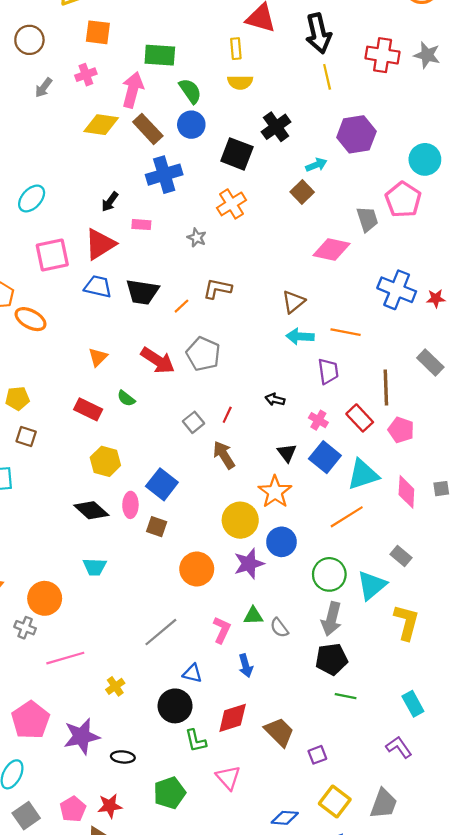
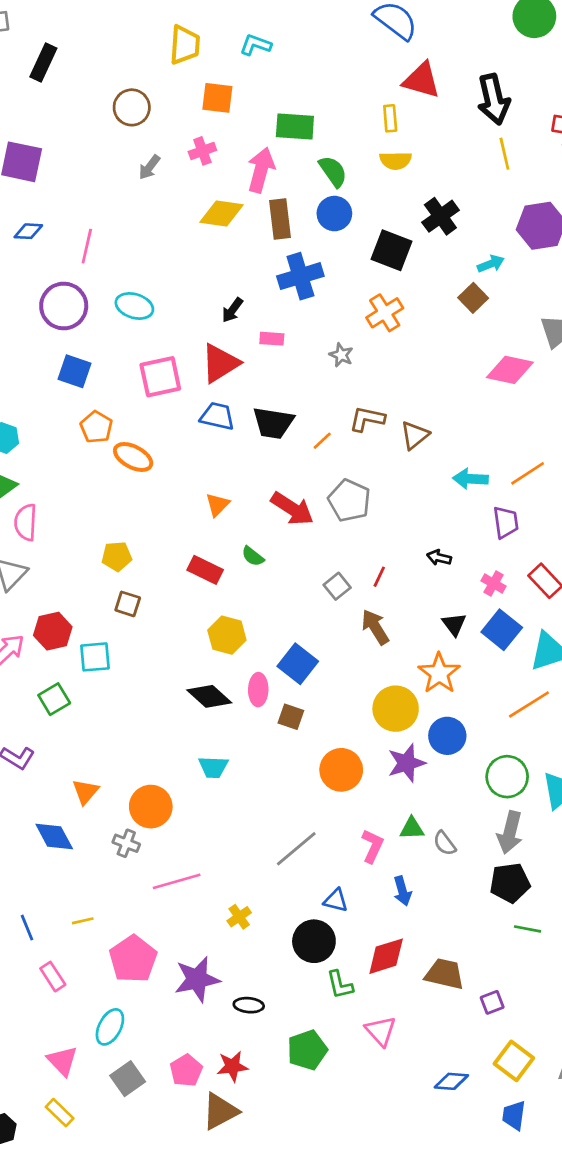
brown rectangle: (148, 129) -> (280, 219), turned 36
cyan ellipse: (32, 199) -> (134, 306), turned 64
brown triangle: (293, 302) -> (415, 435), moved
orange line: (346, 332) -> (528, 473), turned -44
brown trapezoid: (279, 732) -> (445, 974), turned -32

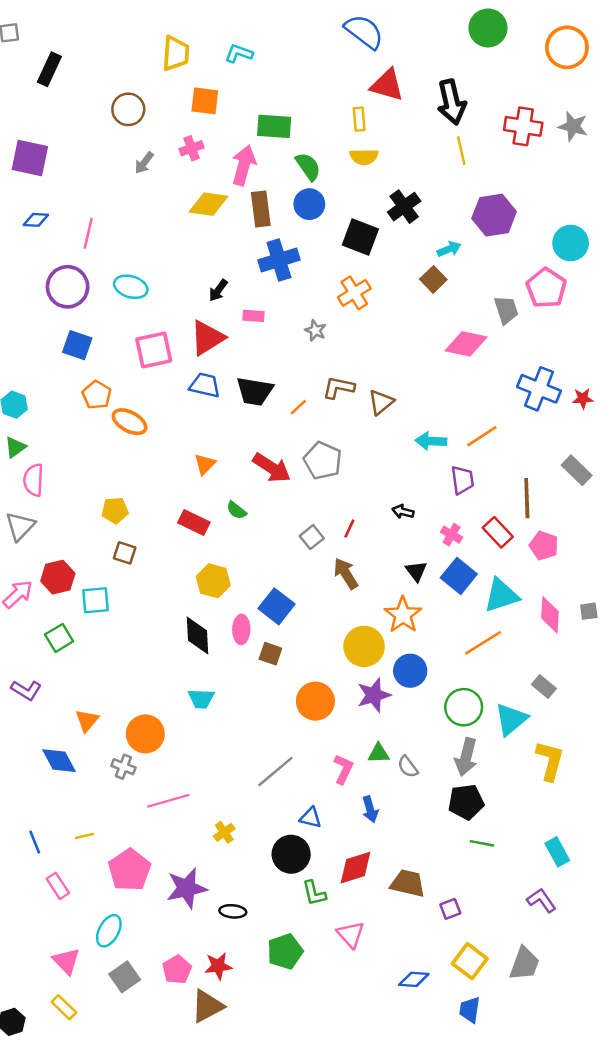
black diamond: (209, 696) -> (198, 635), turned 45

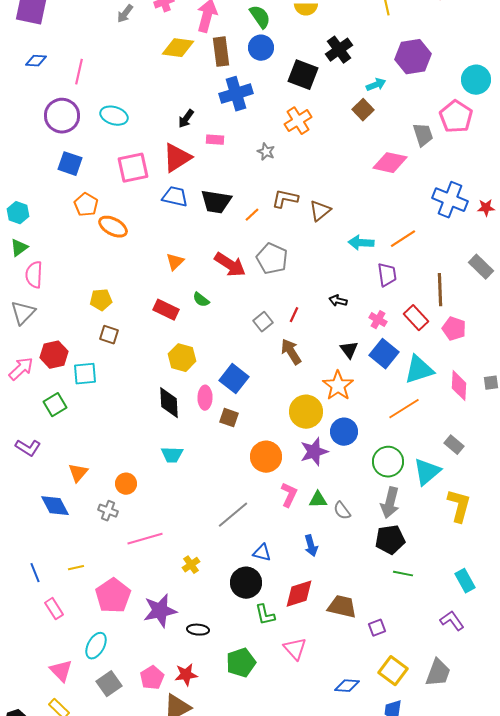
orange circle: (145, 734) -> (126, 484), size x0.7
pink L-shape: (343, 769) -> (289, 495), moved

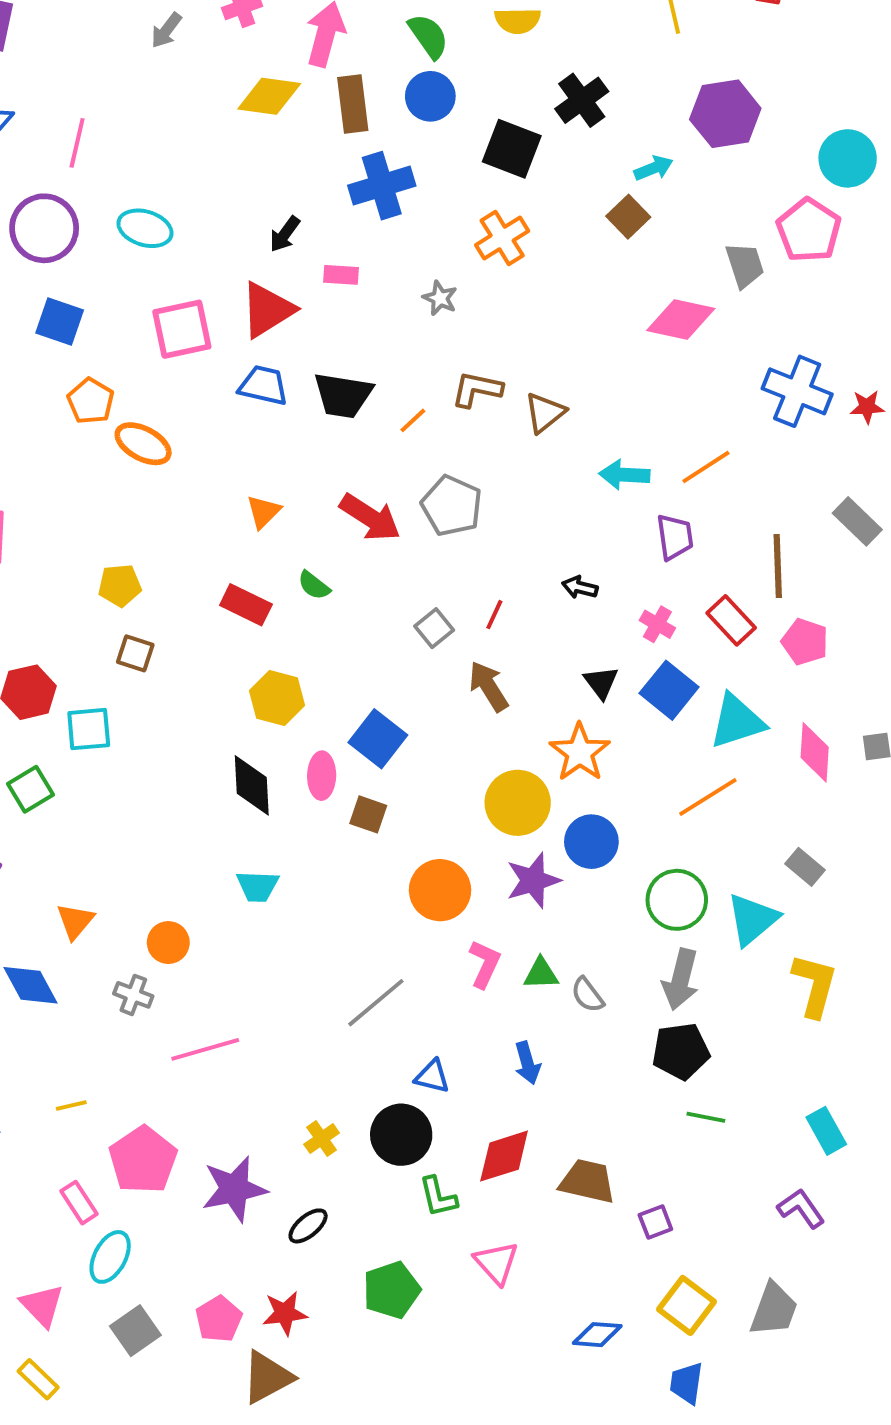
yellow cross: (191, 565) -> (322, 1139), moved
pink rectangle: (54, 609) -> (79, 1203), moved
black ellipse: (198, 630) -> (308, 1226), turned -45

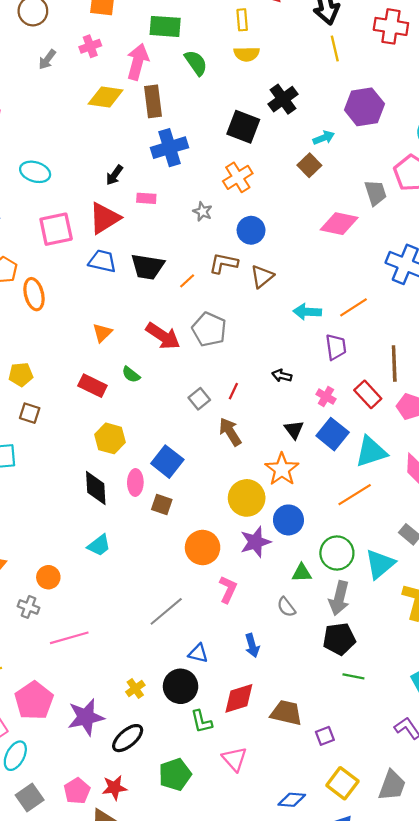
blue circle: (430, 96) -> (251, 230), moved
orange ellipse: (143, 444) -> (34, 294), turned 48
cyan trapezoid: (258, 886) -> (99, 545), turned -40
green triangle: (541, 974) -> (302, 573), moved
black ellipse: (308, 1226) -> (128, 738), size x1.4

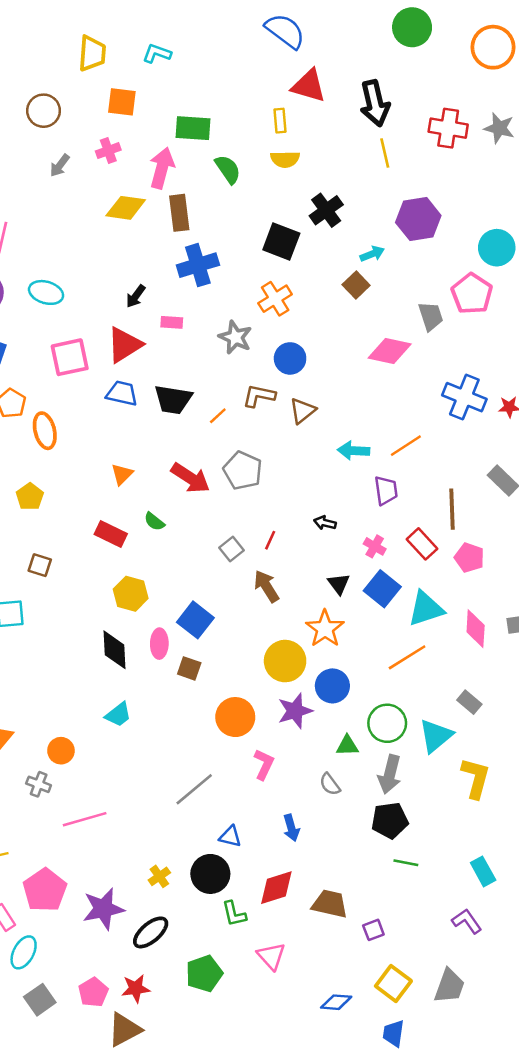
gray star: (203, 212) -> (235, 337), size x1.5
yellow pentagon: (21, 375) -> (30, 497), moved, turned -30

